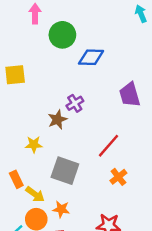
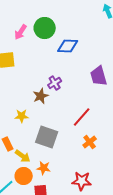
pink arrow: (35, 14) -> (21, 32), moved, turned -147

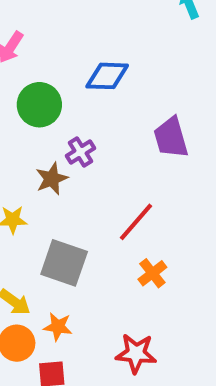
green circle: (45, 28) -> (39, 105), moved

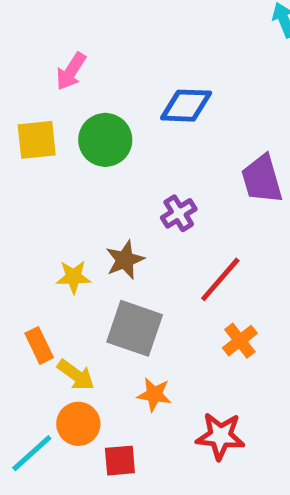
purple cross: (80, 152) -> (179, 213), moved
brown star: (52, 179) -> (125, 260), moved
orange star: (58, 327) -> (154, 394), moved

